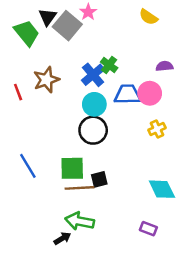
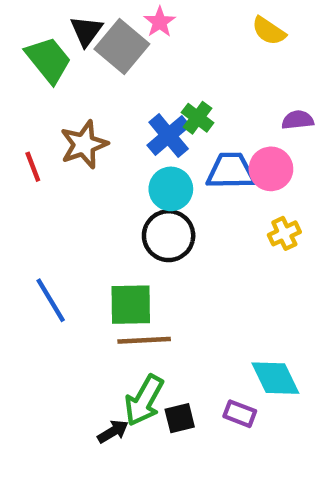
black square: (99, 179) -> (180, 418), moved
cyan diamond: (162, 189) -> (275, 378), moved
green arrow: (80, 221) -> (144, 400), turned -72
purple rectangle: (148, 229) -> (240, 414), moved

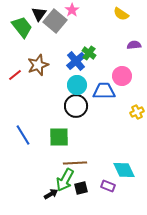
purple semicircle: (298, 120) -> (134, 45), moved
red line: (33, 167) -> (15, 75), turned 72
blue trapezoid: (231, 171) -> (104, 91), moved
yellow cross: (284, 233) -> (137, 112), moved
brown line: (144, 340) -> (75, 163), moved

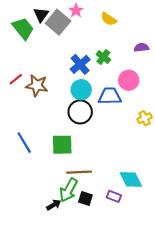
yellow semicircle: (121, 14) -> (109, 19), moved
green cross: (89, 53) -> (103, 57), moved
brown star: (38, 65) -> (37, 86), moved, turned 30
black square: (81, 188) -> (85, 199), turned 32

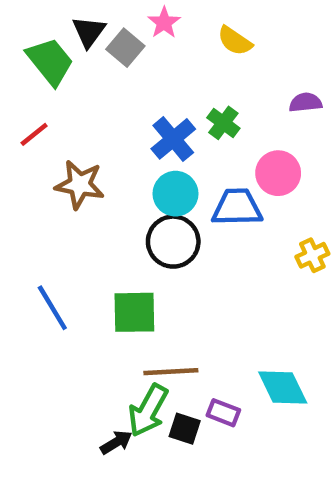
gray square: (58, 22) -> (125, 48), size x0.7
red line: (16, 79) -> (34, 134), moved
purple rectangle: (114, 196) -> (223, 413), moved

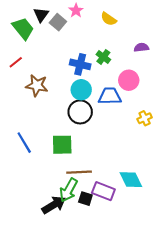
blue cross: (173, 139) -> (80, 64), turned -36
purple rectangle: (223, 413) -> (103, 191), size x1.5
black arrow: (116, 442) -> (54, 205), size x1.6

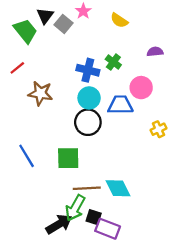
cyan diamond: (131, 180) -> (118, 188), moved
purple rectangle: (103, 191) -> (108, 229), moved

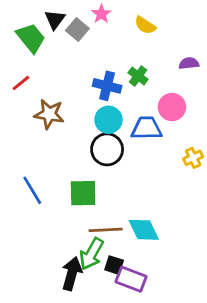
black arrow: (59, 224) -> (72, 274), turned -44

